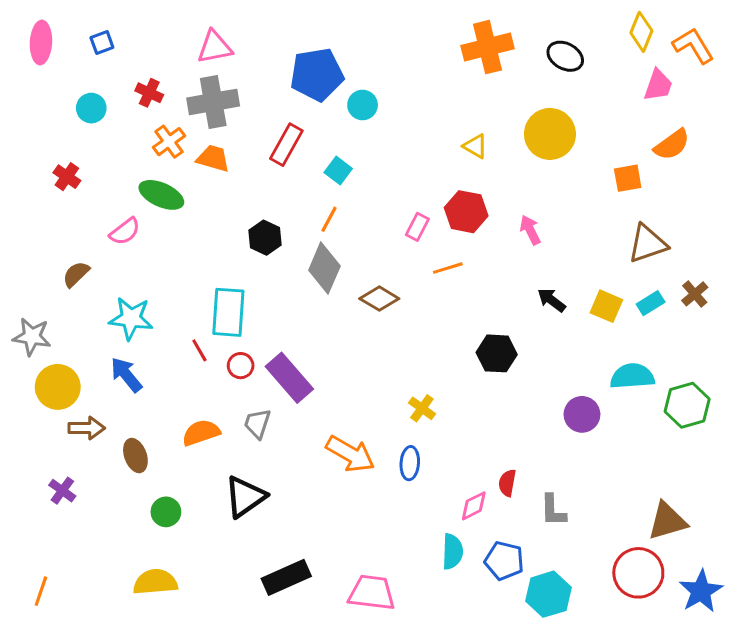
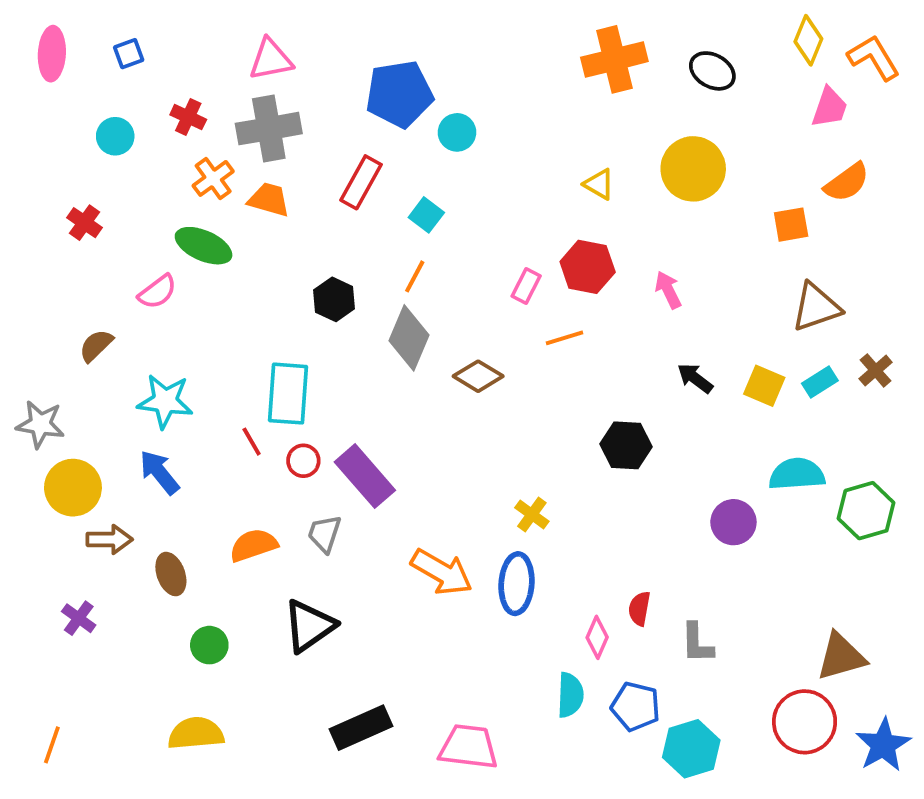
blue ellipse: (410, 463) -> (517, 584), size x1.4
pink diamond: (474, 506) -> (597, 637), turned -40

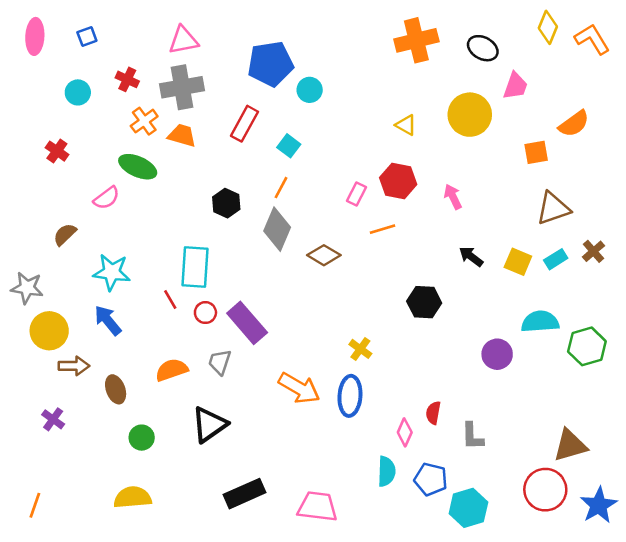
pink trapezoid: (829, 107) -> (515, 86), moved

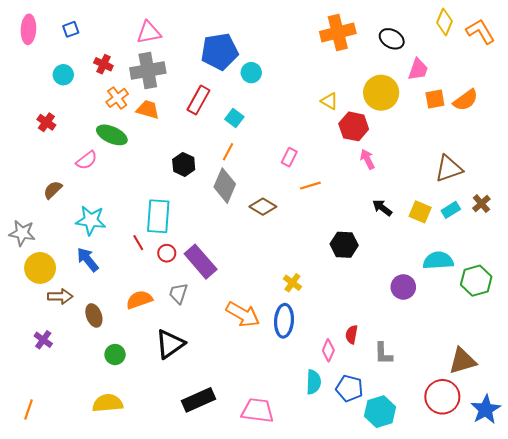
orange square: (536, 152) -> (435, 99), moved
red hexagon: (398, 181) -> (354, 126), moved

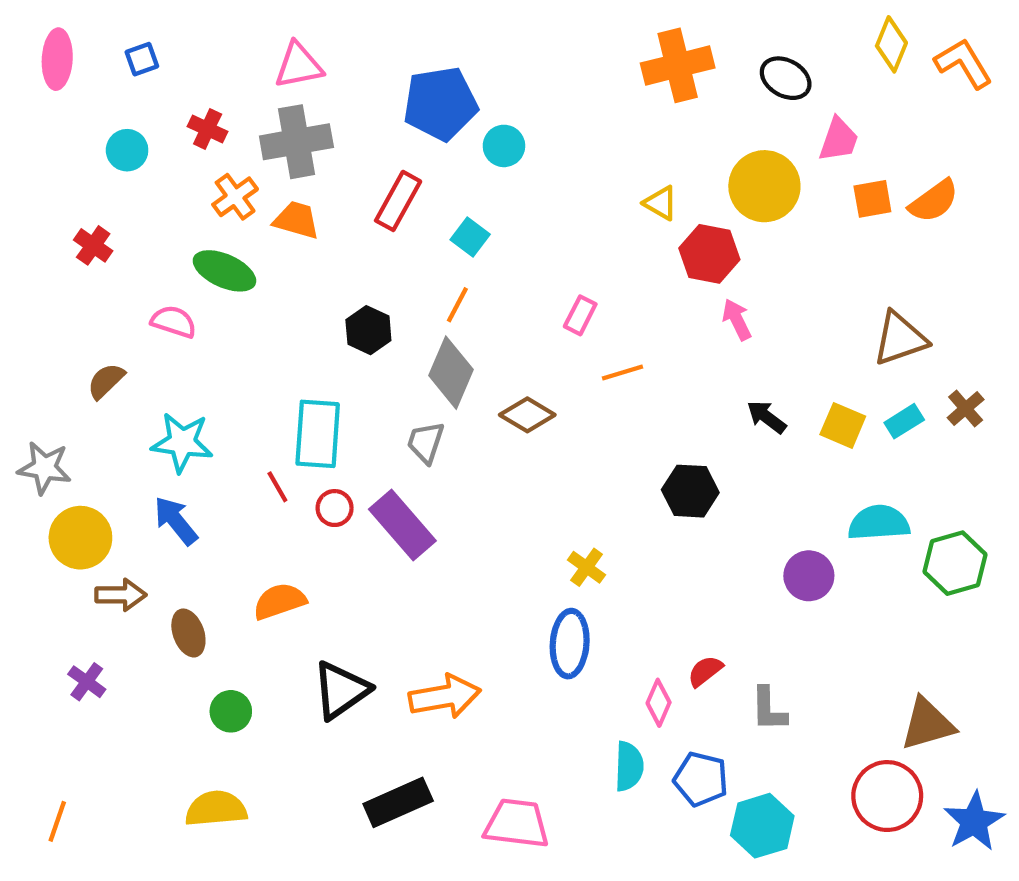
pink semicircle: (87, 160) -> (174, 322), turned -125
gray trapezoid: (178, 293) -> (426, 442), moved
orange arrow: (243, 314) -> (445, 696), moved, turned -40
red semicircle: (352, 334) -> (705, 671), turned 42

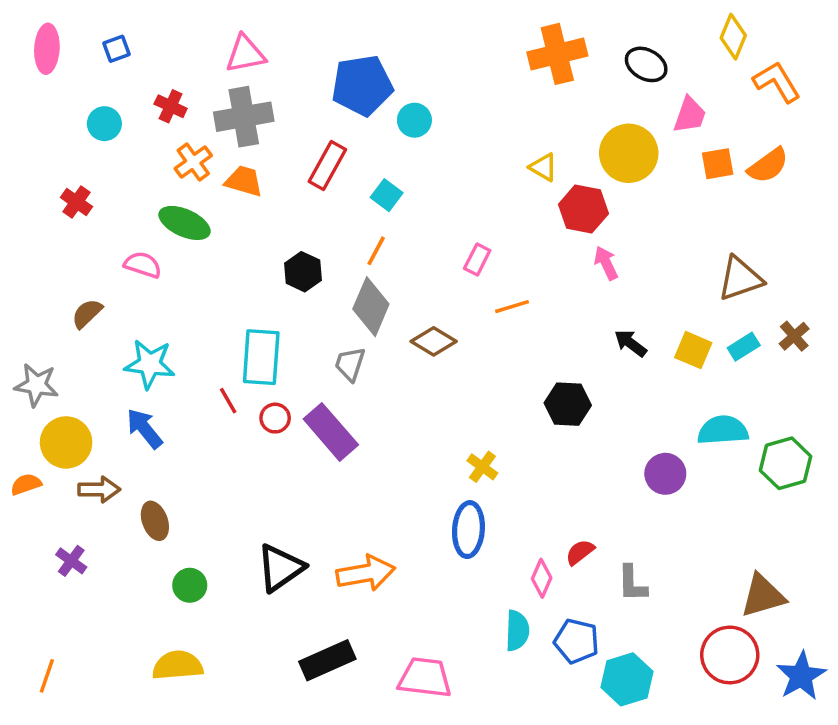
orange L-shape: (963, 63) -> (777, 82), moved
orange semicircle: (280, 601) -> (26, 484), moved, size x0.7

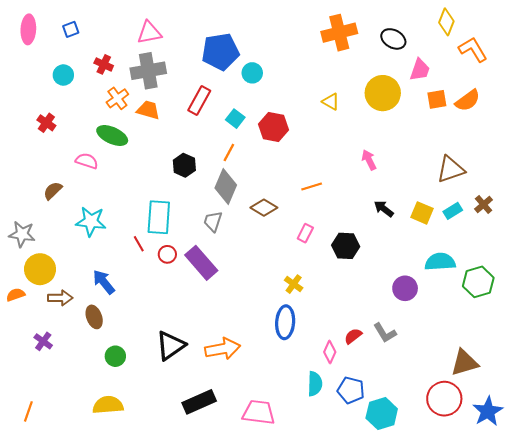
red hexagon: (583, 209) -> (273, 127), moved
pink rectangle: (477, 260) -> (305, 233), moved
blue arrow: (144, 429) -> (104, 282), moved
gray L-shape: (632, 584) -> (385, 333), moved, turned -30

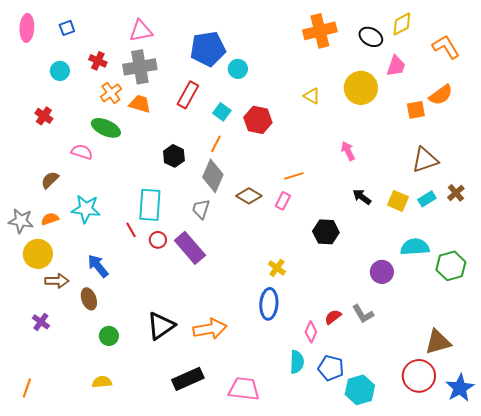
yellow diamond: (446, 22) -> (402, 24), moved, turned 40
orange square: (437, 99) -> (416, 110), moved
pink rectangle: (305, 233) -> (283, 201), moved
orange semicircle: (16, 295) -> (50, 219), moved
yellow semicircle: (108, 405) -> (102, 382), size x0.7

